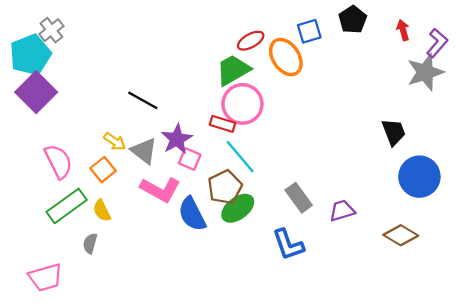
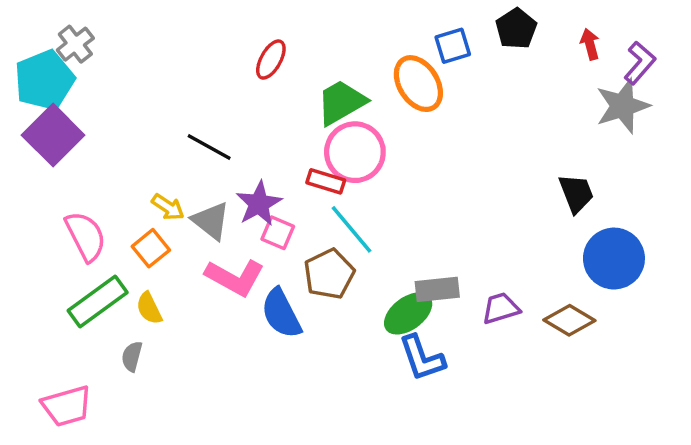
red ellipse: (251, 41) -> (271, 60), moved, turned -32
gray rectangle: (299, 198) -> (437, 289), turned -60
green ellipse: (238, 208) -> (408, 313), moved
brown diamond: (401, 235) -> (569, 320), moved

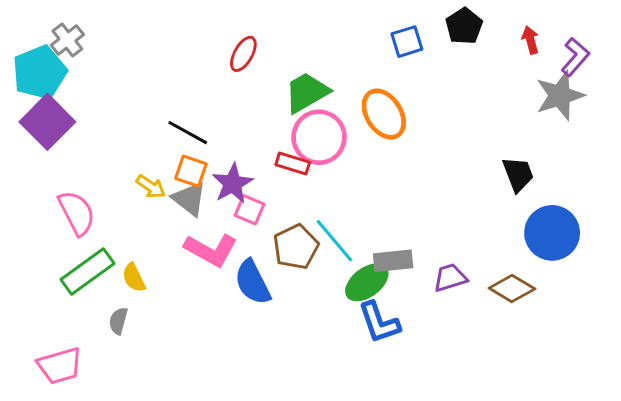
orange ellipse: (418, 84) -> (384, 114), moved
cyan line: (352, 229) -> (334, 241), moved
orange square: (151, 248) -> (191, 171), moved, turned -32

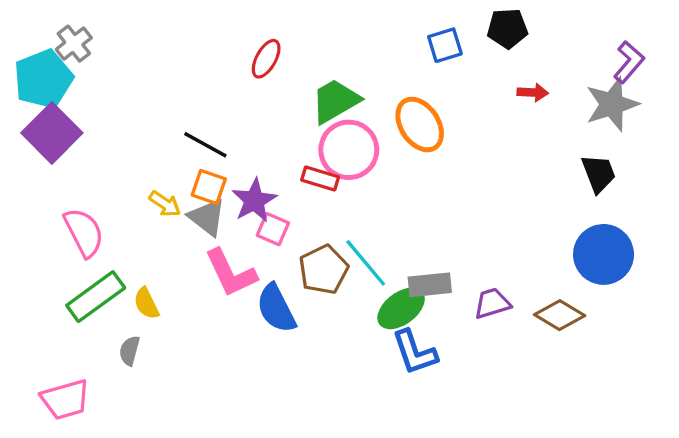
black pentagon: (464, 26) -> (507, 28), turned 30
red arrow: (530, 40) -> (533, 92), moved, turned 108
black trapezoid: (518, 174) -> (598, 173), moved
pink L-shape: (211, 250) -> (231, 273), turned 36

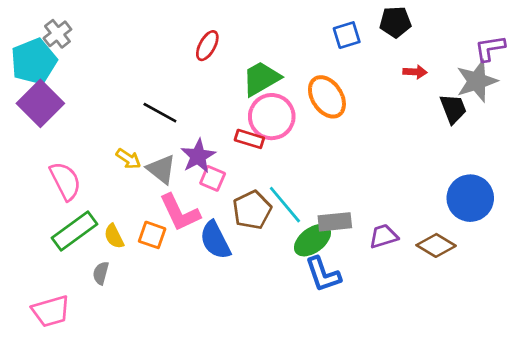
purple L-shape: (629, 62) -> (490, 48), turned -140
black trapezoid: (598, 173) -> (453, 109), moved
orange square: (209, 187) -> (152, 235), moved

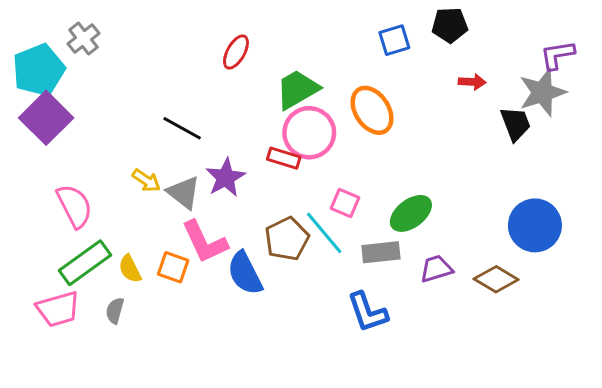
gray cross: (57, 34) -> (84, 39), moved
pink square: (213, 178) -> (345, 203), moved
green ellipse: (312, 240) -> (411, 213), moved
pink trapezoid: (51, 311) -> (58, 309), moved

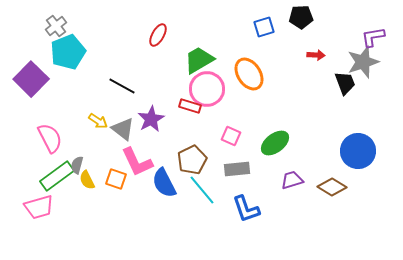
cyan pentagon: (39, 70) -> (68, 52), moved
cyan line: (324, 233) -> (202, 190), moved
gray rectangle: (381, 252) -> (237, 169), moved
gray semicircle: (115, 311) -> (77, 165), moved

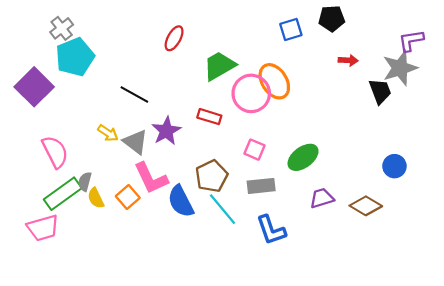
pink circle: (207, 89) -> (251, 93), moved
blue circle: (358, 151) -> (394, 166), size x0.6
orange square: (116, 179) -> (128, 197), turned 30

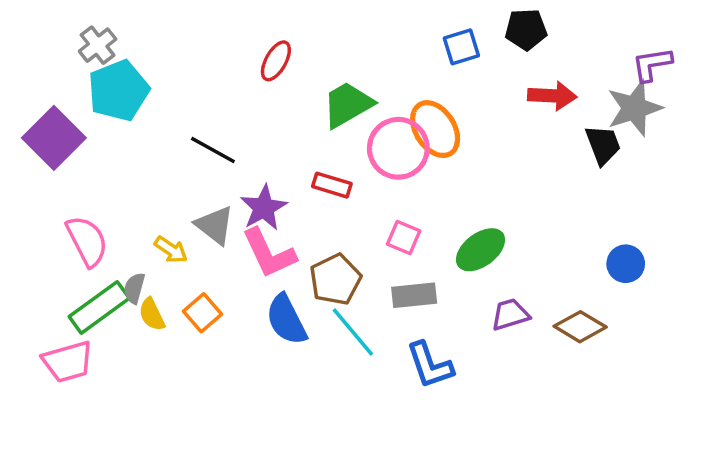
red arrow: (348, 60) -> (552, 96), size x1.5
yellow arrow: (108, 133) -> (171, 250), moved
pink L-shape: (151, 178) -> (269, 253), moved

